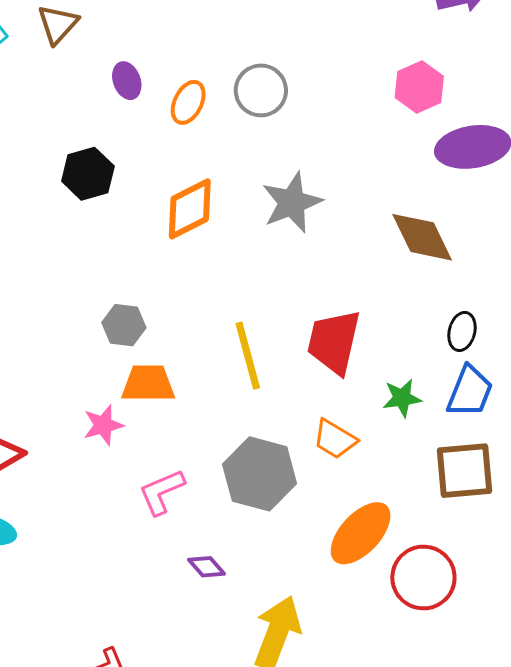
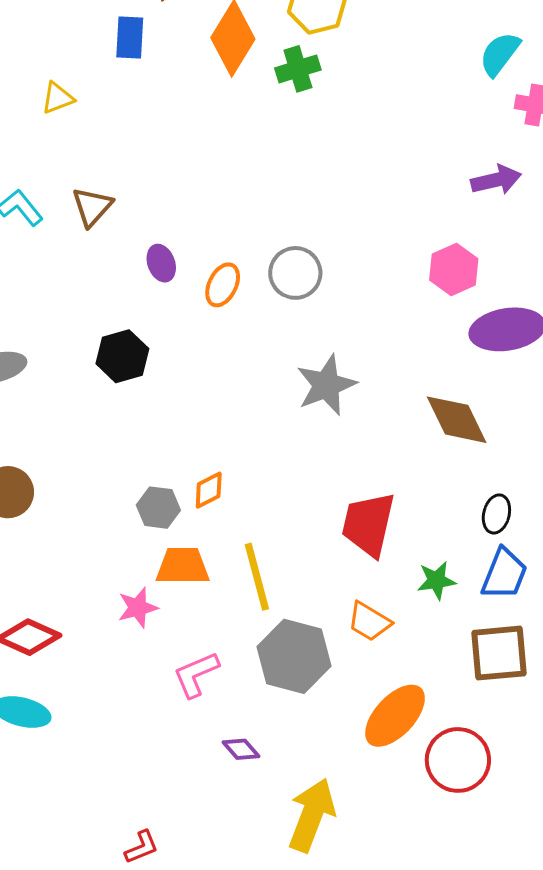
orange diamond: (190, 209) -> (209, 490), moved, size x0.6
yellow line: (248, 356) -> (257, 577), moved

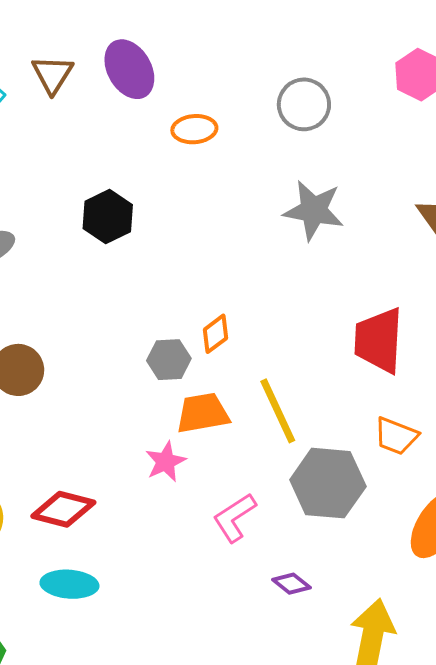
purple ellipse: (161, 263) -> (129, 69), moved, size x1.6
gray circle: (295, 273) -> (304, 104), moved
orange ellipse: (223, 285) -> (194, 129), turned 69
gray star: (326, 385) -> (314, 210), turned -30

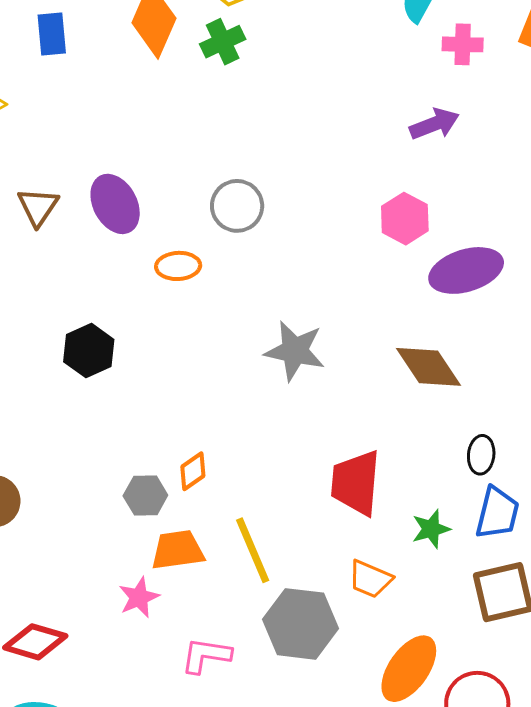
gray circle: (304, 104) -> (237, 206), moved
pink L-shape: (234, 518) -> (206, 655), turned 40

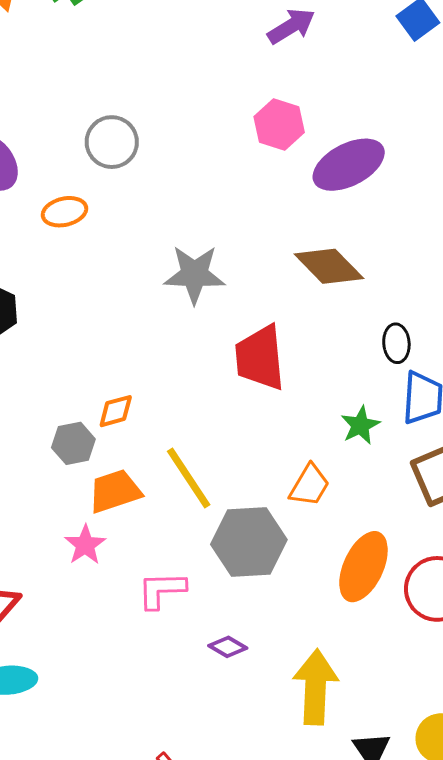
orange diamond: (193, 471) -> (116, 411), turned 30
red trapezoid: (356, 483) -> (260, 358), moved
orange trapezoid: (370, 579) -> (309, 485), turned -72

